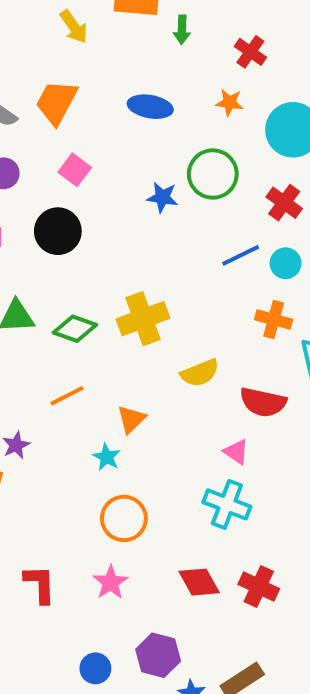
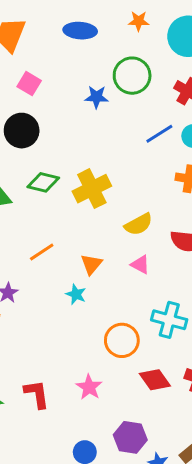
green diamond: (75, 329) -> (43, 182), moved
pink triangle: (236, 452) -> (140, 264), moved
orange circle: (124, 518) -> (122, 340), moved

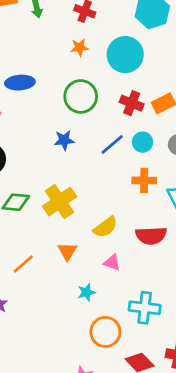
blue ellipse: (80, 31) -> (20, 83), moved
blue star: (97, 97) -> (64, 140), moved
orange triangle: (91, 264) -> (67, 251), moved
cyan star: (76, 294) -> (86, 292), moved, turned -30

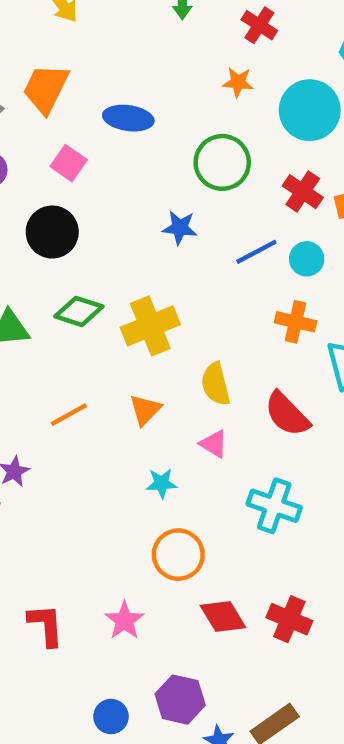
yellow semicircle: (105, 227) -> (216, 384), turned 100
red semicircle: (151, 236) -> (287, 414), turned 36
cyan cross: (145, 308) -> (274, 506), moved

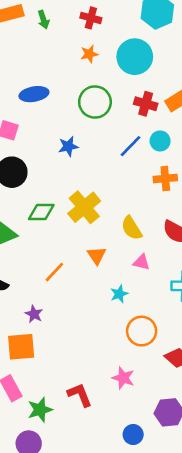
blue star: (180, 228) -> (68, 146), moved

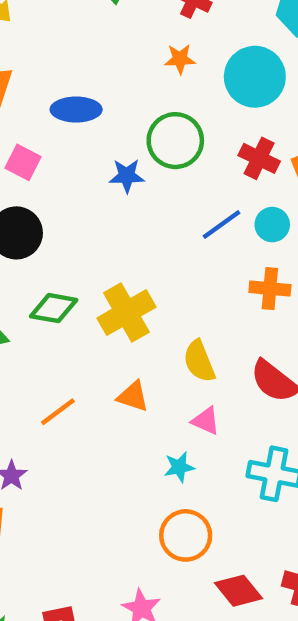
blue star: (68, 146) -> (127, 176), moved
orange triangle: (97, 255) -> (133, 396), turned -48
cyan star: (119, 294) -> (179, 467), moved

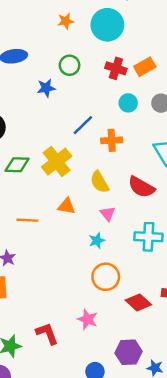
green circle: (175, 141) -> (70, 65), size x0.7
blue line: (221, 224) -> (83, 125), moved
orange cross: (270, 289) -> (112, 140), moved
orange line: (58, 412) -> (27, 220), turned 48
pink triangle: (206, 421) -> (108, 214), turned 35

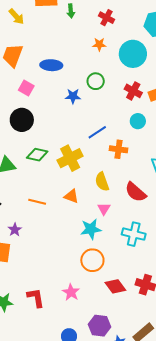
cyan star: (97, 241) -> (91, 229), size x1.5

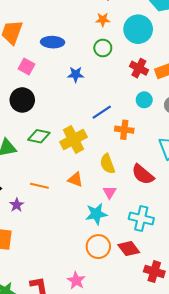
green circle: (96, 81) -> (103, 48), moved
purple star: (15, 230) -> (17, 205), moved
red diamond: (115, 286) -> (129, 249), moved

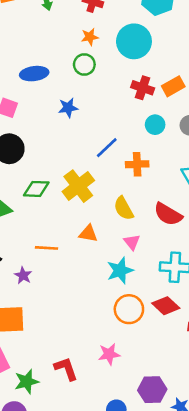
green circle: (103, 48) -> (84, 64), moved
pink star: (76, 280) -> (109, 354), turned -30

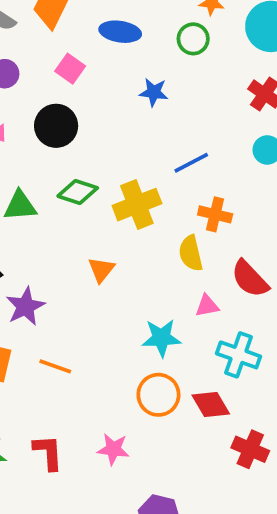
orange cross: (137, 164) -> (215, 214), moved
orange triangle: (88, 234) -> (101, 270), moved, turned 42
pink triangle: (132, 242) -> (207, 306), moved, turned 42
orange line: (47, 248) -> (55, 366), moved
purple star: (23, 275) -> (25, 306), size x1.5

